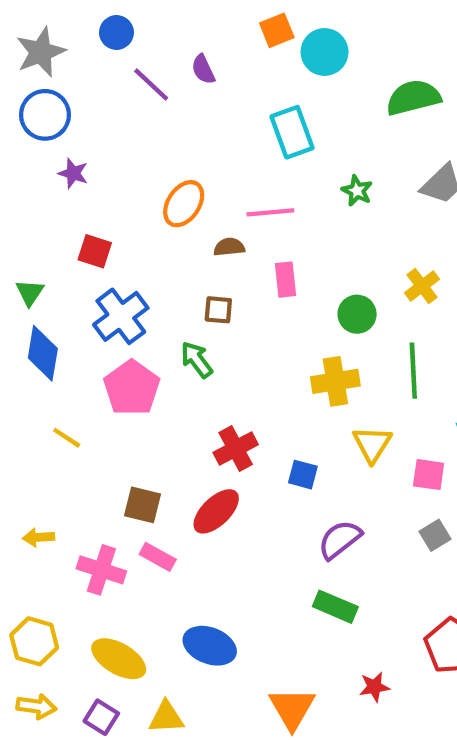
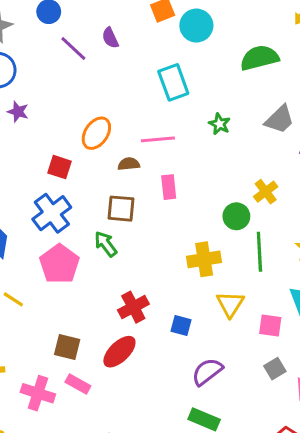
red square: (95, 251) -> (59, 167), moved
brown square: (218, 310) -> (121, 209), size x1.4
green circle: (357, 314) -> (236, 216), moved

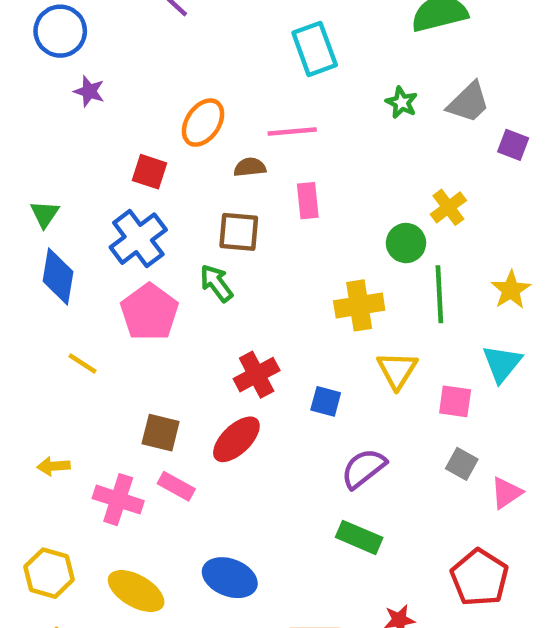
green star: (219, 124) -> (402, 102), moved
gray square: (275, 369) -> (462, 464), turned -30

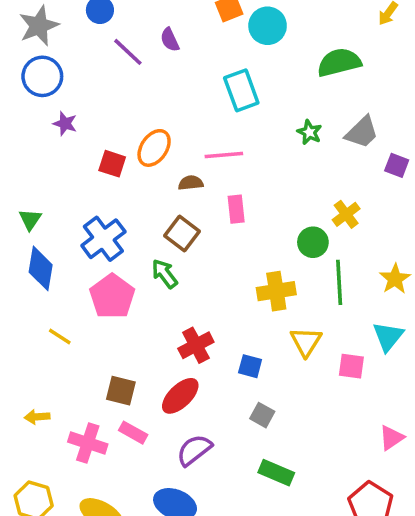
red square: (149, 172) -> (112, 164), moved
brown square: (239, 232) -> (182, 234), turned 32
gray square: (462, 464) -> (262, 415), moved
purple semicircle: (364, 468) -> (194, 450), moved

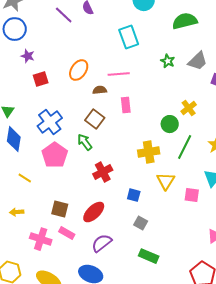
red square: (112, 164) -> (41, 79), moved, turned -35
green line: (339, 282) -> (185, 147), turned 30
red cross: (196, 345) -> (103, 172), moved
yellow arrow: (37, 417) -> (17, 212), moved

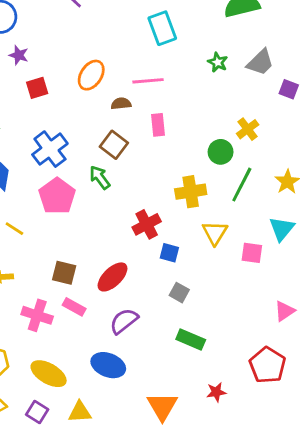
red cross: (103, 172) -> (147, 224), moved

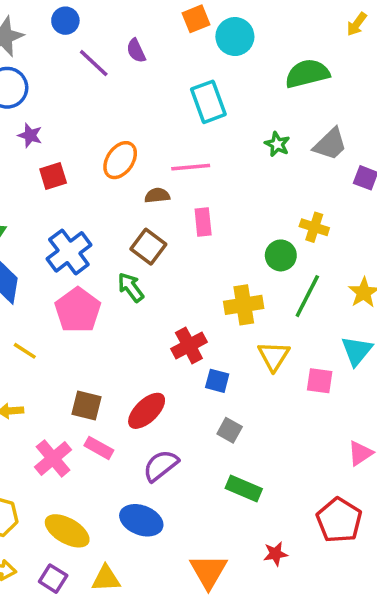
yellow cross: (248, 129) -> (314, 227), turned -35
pink cross: (37, 315) -> (53, 458), turned 32

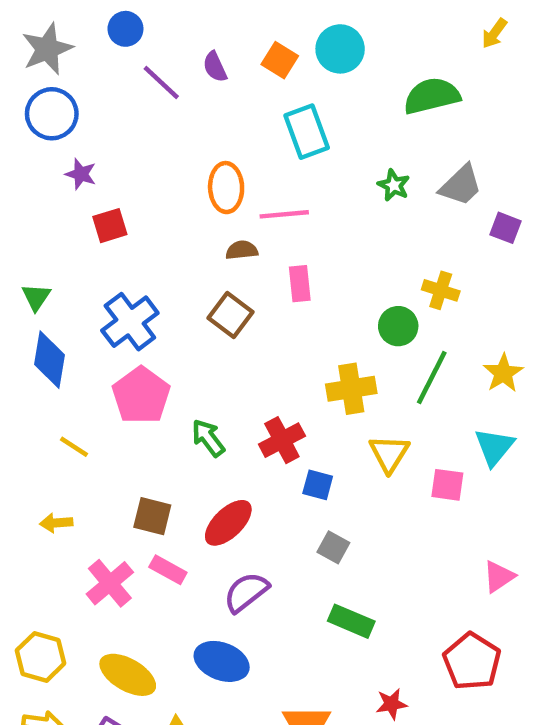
orange square: (196, 19) -> (280, 60), moved, turned -36
orange ellipse: (120, 160) -> (226, 188), moved, turned -36
green arrow: (131, 287) -> (208, 438), moved

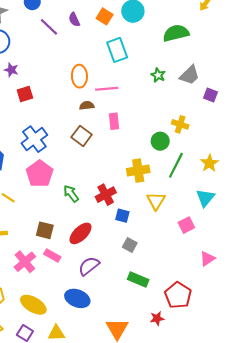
pink square: (447, 485) -> (186, 225), moved, turned -35
red pentagon: (472, 661) -> (178, 295), moved

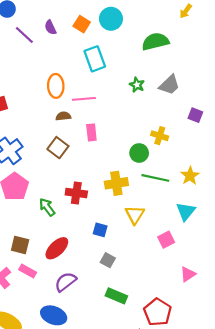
purple square: (211, 95) -> (195, 115), moved
green line: (176, 165) -> (155, 178), turned 75
red cross: (106, 195) -> (76, 193), moved, turned 36

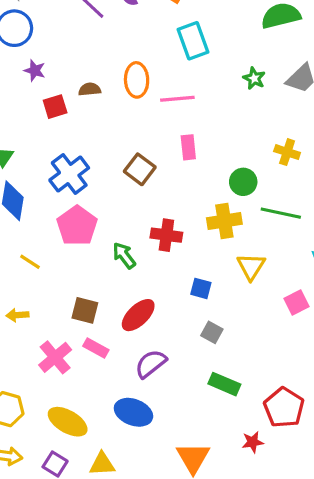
brown semicircle: (63, 116) -> (90, 89), moved
green circle: (139, 153) -> (243, 182), moved

